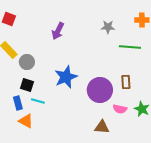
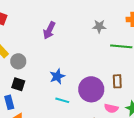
blue star: (66, 77) -> (57, 76), size x0.7
cyan line: (38, 101) -> (62, 100), moved

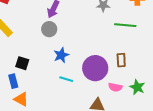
gray circle: (18, 61) -> (49, 29), moved

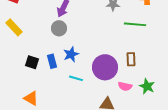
blue rectangle: (13, 81) -> (52, 61), moved

